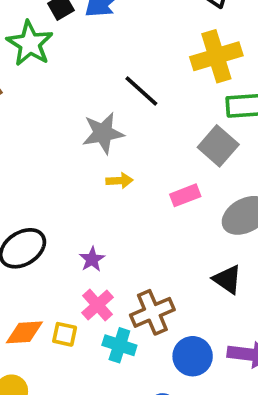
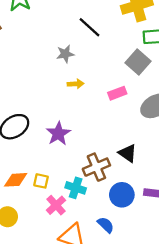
gray star: (103, 133) -> (65, 54), size x0.7
purple star: (92, 259) -> (58, 134), size x1.5
black triangle: (227, 279) -> (128, 153), moved
pink cross: (98, 305) -> (56, 205), moved

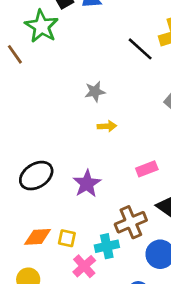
black line: (90, 27) -> (140, 49), moved
pink rectangle: (117, 93) -> (147, 169), moved
cyan cross: (76, 188) -> (107, 246), turned -30

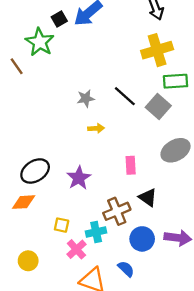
black line: (140, 49) -> (125, 96), moved
pink rectangle: (147, 169) -> (131, 165), turned -72
orange diamond: (38, 237) -> (24, 202), moved

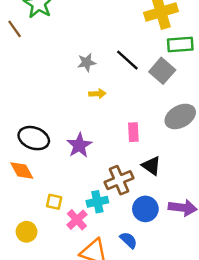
black ellipse: (35, 171) -> (34, 138), turned 52
orange diamond: (24, 202) -> (22, 171), turned 65
yellow square: (62, 225) -> (54, 202), moved

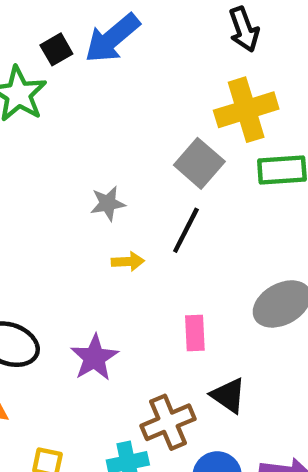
black line: (127, 60) -> (186, 230), moved, turned 75
gray square: (162, 71) -> (199, 163), moved

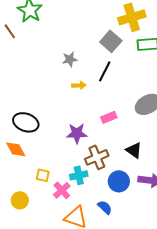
pink rectangle: (195, 333) -> (109, 117), turned 70
purple star: (94, 358) -> (77, 133), moved, turned 30
black triangle: (228, 396) -> (134, 150), moved

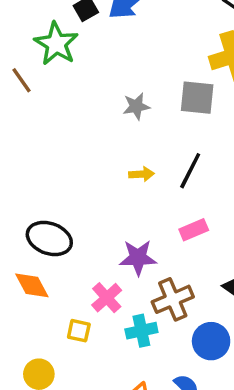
gray square: (111, 41) -> (197, 98), turned -35
gray star: (70, 59) -> (136, 106), moved
black line: (105, 71) -> (190, 171), moved
pink cross: (62, 190) -> (107, 298), moved

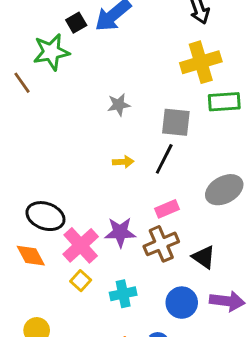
green star: (56, 44) -> (51, 52), turned 30
gray square: (197, 98) -> (176, 122), moved
pink cross: (107, 298) -> (81, 245), moved, size x1.4
brown cross: (173, 299) -> (161, 244), moved
yellow square: (79, 331) -> (81, 281), moved, turned 30

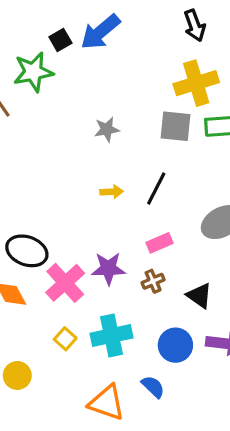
gray square: (176, 122) -> (175, 126), moved
brown cross: (161, 244) -> (153, 281), size x0.6
yellow square: (81, 281) -> (65, 339), moved
cyan cross: (123, 294) -> (112, 336), size x1.4

